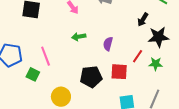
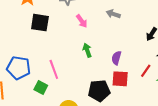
green arrow: (79, 37) -> (87, 50), turned 80
red square: (119, 72) -> (120, 79), moved

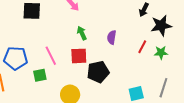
red square: (120, 79) -> (79, 56), moved
green square: (41, 88) -> (40, 75), turned -32

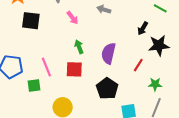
purple semicircle: (112, 37) -> (108, 53), size x1.5
green star: (161, 53) -> (155, 84), moved
black pentagon: (98, 72) -> (107, 88), moved, turned -30

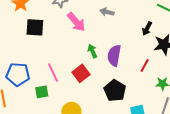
pink arrow: (73, 18) -> (76, 22), size x1.5
green arrow: (79, 47) -> (92, 51), moved
red square: (74, 69) -> (81, 73), turned -36

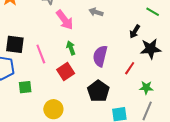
black square: (35, 27) -> (15, 44), moved
green arrow: (92, 51) -> (71, 48), moved
pink line: (53, 73) -> (41, 54), moved

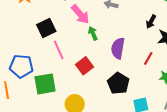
black square: (15, 44) -> (46, 28), moved, turned -30
green arrow: (71, 48) -> (93, 33), moved
green square: (25, 87) -> (45, 84), size x1.6

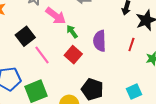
red square: (85, 66) -> (73, 55), moved
black pentagon: (118, 83) -> (92, 89), moved

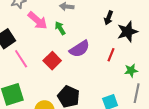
green arrow: (72, 32) -> (60, 28), moved
purple semicircle: (100, 41) -> (80, 49), turned -125

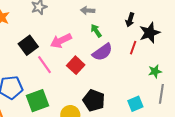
pink arrow: (38, 21) -> (61, 41), moved, turned 115
green arrow: (60, 28) -> (96, 31), moved
red line: (111, 55) -> (133, 48), moved

